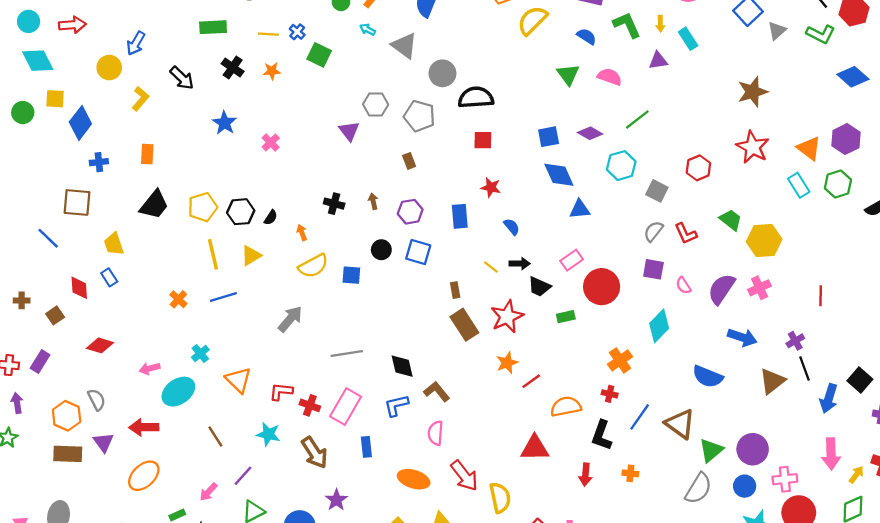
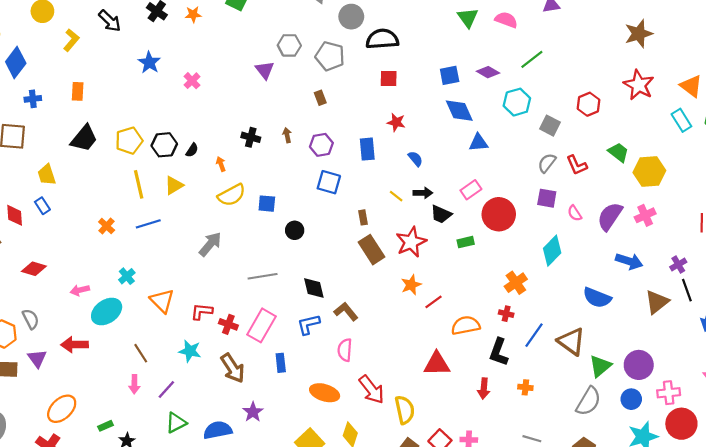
black circle: (381, 250) -> (295, 230), moved
orange ellipse: (144, 476) -> (62, 409), moved
pink arrow: (208, 492) -> (134, 384), moved, turned -42

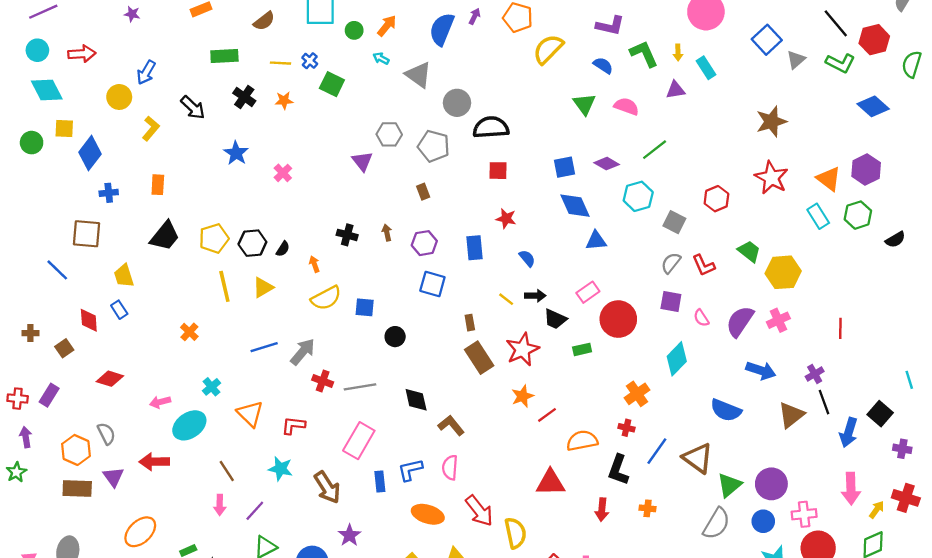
blue line: (148, 224) -> (264, 347), moved
red cross: (228, 324) -> (323, 381), moved
blue L-shape: (309, 324) -> (410, 470), moved

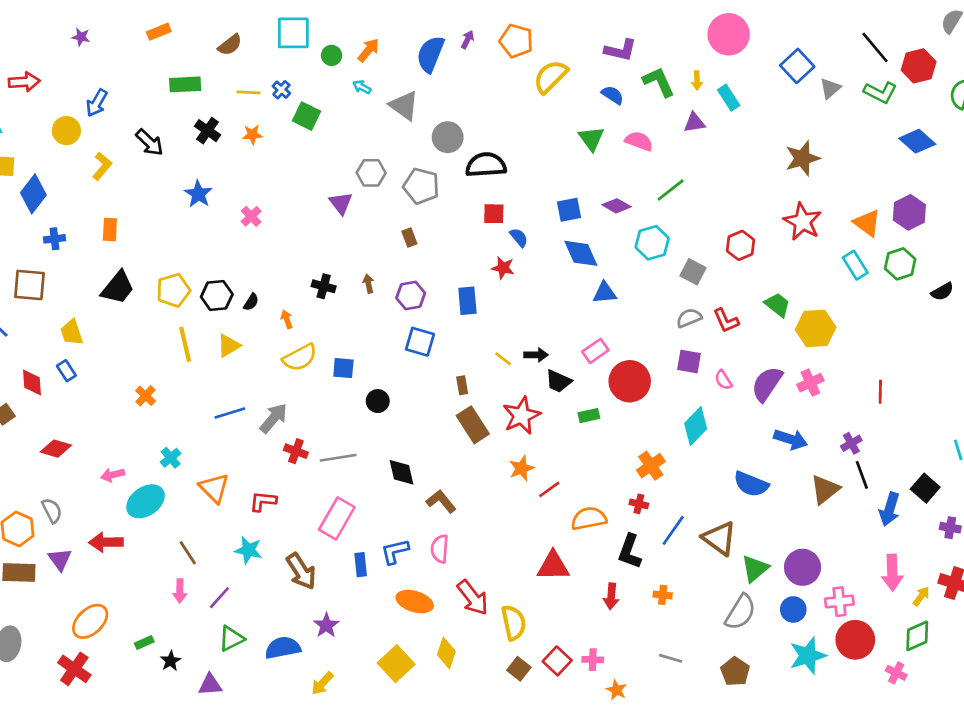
blue semicircle: (527, 258) -> (519, 237), moved
gray semicircle: (671, 263) -> (689, 318), turned 30

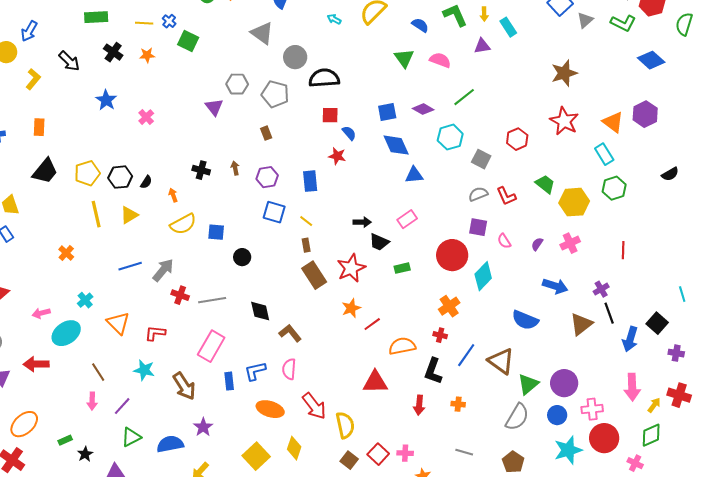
cyan arrow: (362, 87) -> (334, 19), moved
green hexagon: (900, 264) -> (614, 188), moved
yellow line: (503, 359) -> (306, 221), moved
red circle: (630, 381) -> (452, 255), moved
purple semicircle: (767, 384) -> (537, 244), size x0.5

